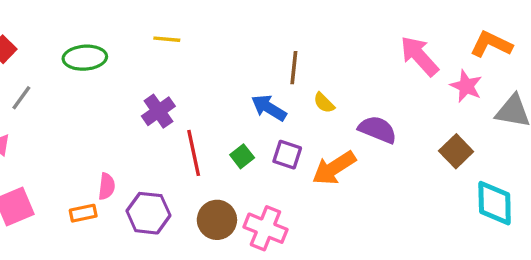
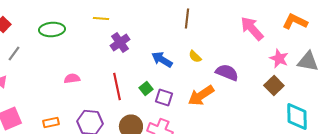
brown line: (294, 68) -> (187, 18), moved
pink star: (466, 86) -> (279, 58), moved
purple cross: (158, 111) -> (120, 42), moved
purple square: (287, 155) -> (164, 98), moved
pink semicircle: (107, 186) -> (72, 78), moved, turned -105

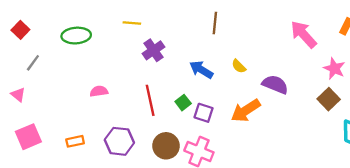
brown line: (187, 18) -> (215, 23), moved

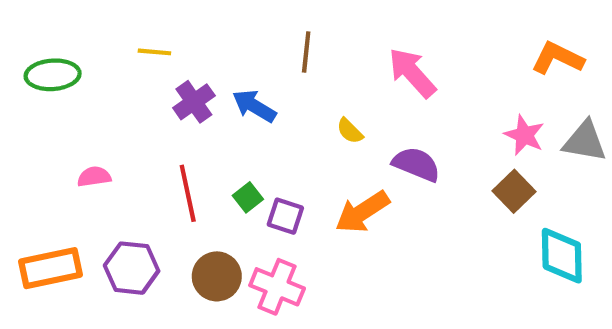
pink arrow: (304, 34) -> (412, 73), moved
blue arrow: (201, 70) -> (254, 106), moved
orange rectangle: (75, 141) -> (51, 268), size x1.8

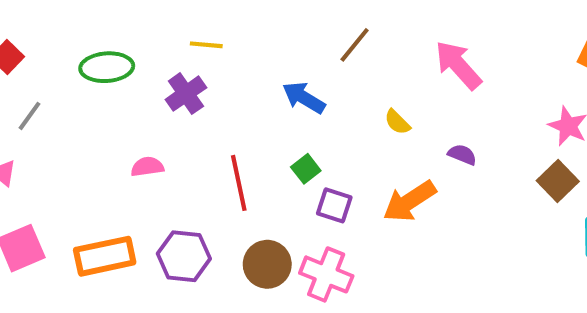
brown line: (306, 52) -> (355, 45), turned 33
purple cross: (194, 102) -> (186, 94), moved
purple semicircle: (416, 164) -> (462, 155), size x0.6
green square: (248, 197) -> (306, 169), moved

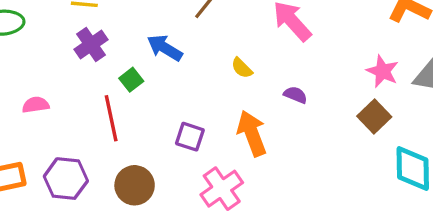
purple cross: (186, 94) -> (91, 45), moved
green square: (306, 169) -> (131, 80), moved
orange arrow: (409, 201) -> (252, 133), turned 102
pink cross: (326, 274) -> (222, 189), moved, turned 33

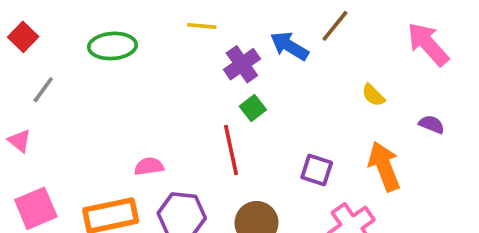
purple cross: (91, 45) -> (242, 64), moved
blue arrow: (165, 48) -> (289, 46), moved
pink semicircle: (36, 105) -> (149, 166), moved

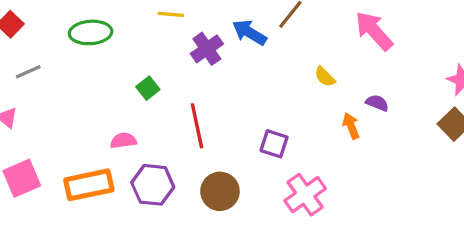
gray line: (43, 90) -> (28, 72), turned 30
green square: (253, 108) -> (148, 88), moved
orange arrow: (384, 166) -> (351, 126), moved, size x0.6

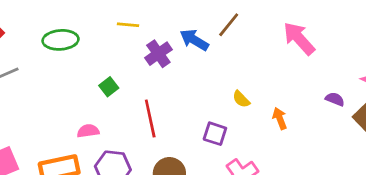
yellow semicircle: (325, 77) -> (241, 99), moved
purple semicircle: (377, 103) -> (335, 99), moved

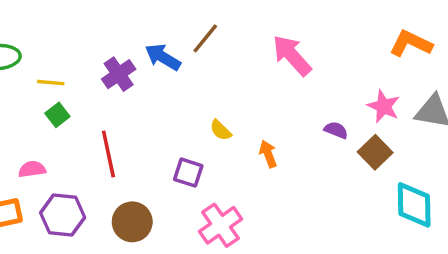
yellow line: (128, 25) -> (51, 83), moved

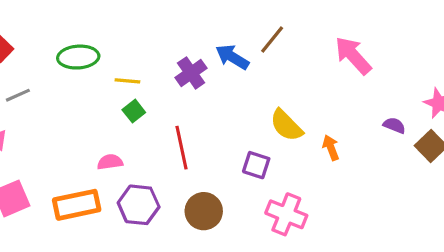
yellow semicircle: (221, 130) -> (286, 125), size x1.6
pink cross: (221, 225) -> (286, 214), turned -33

